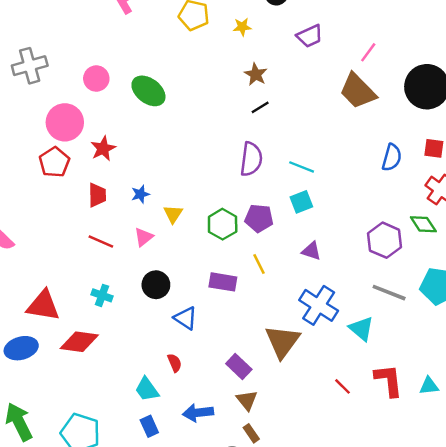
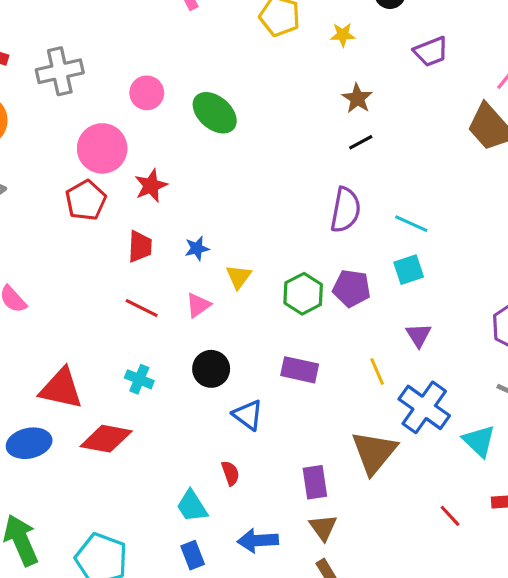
purple triangle: (311, 251) -> (419, 335), turned 36
yellow line: (259, 264) -> (377, 372), moved
purple rectangle: (239, 366) -> (315, 482), turned 35

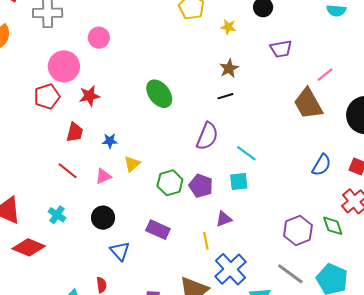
green ellipse: (215, 113) -> (159, 94), moved
purple triangle: (419, 335) -> (224, 219), moved, turned 30

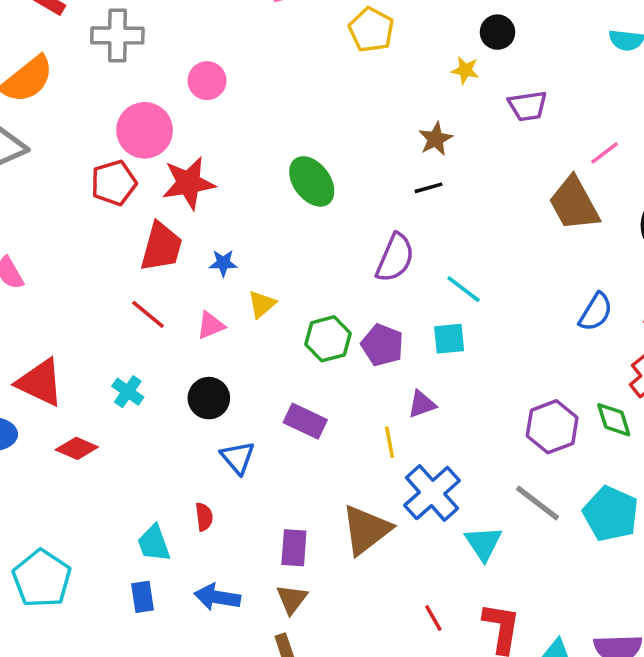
yellow star: (228, 27) -> (465, 70), moved
red star: (89, 96) -> (189, 183), size x1.4
red trapezoid: (75, 132) -> (161, 247), size x1.4
red diamond: (29, 247) -> (77, 448), size x0.7

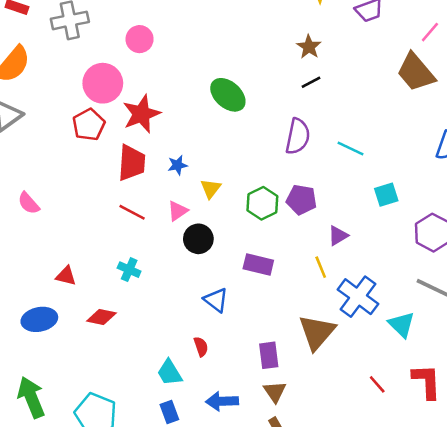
cyan square: (449, 339) -> (386, 195), moved
red triangle: (40, 382) -> (66, 276), size x0.6
black circle: (209, 398) -> (198, 239), moved

